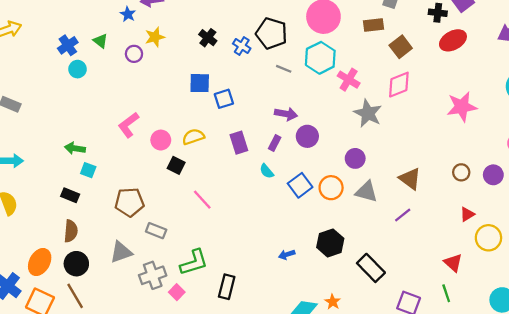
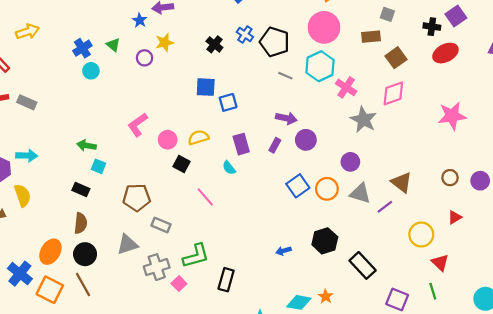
blue cross: (242, 46) -> (245, 34), moved
cyan semicircle: (267, 171) -> (229, 168), moved
purple line: (403, 215) -> (385, 207), moved
yellow circle: (488, 238) -> (421, 234), moved

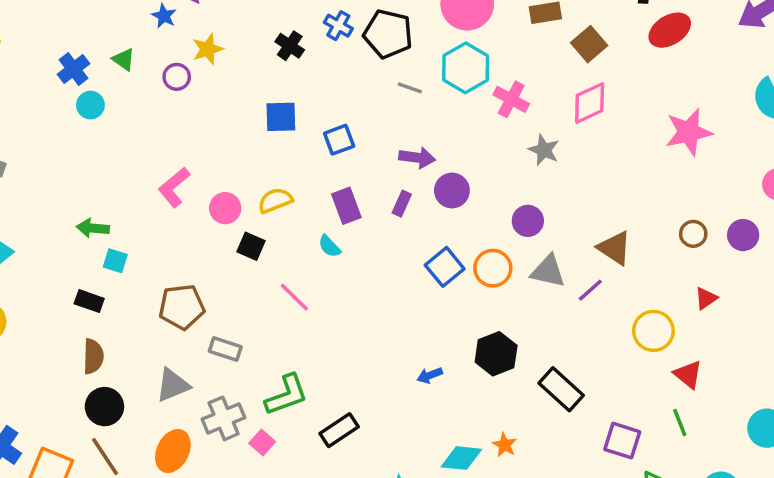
blue square: (228, 102) -> (339, 140), moved
gray star: (363, 120) -> (544, 150), size x0.7
orange ellipse: (50, 252) -> (173, 451), moved
black rectangle: (226, 280) -> (339, 430), turned 45

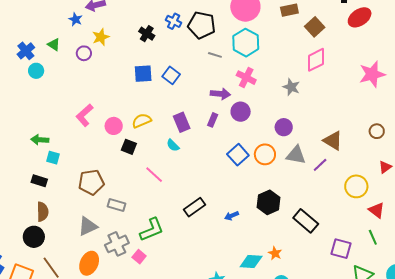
pink cross: (511, 99) -> (246, 78), moved
blue square: (339, 140) -> (171, 75), moved, turned -30
black circle: (104, 407) -> (34, 237), moved
black rectangle: (339, 430) -> (195, 207), moved

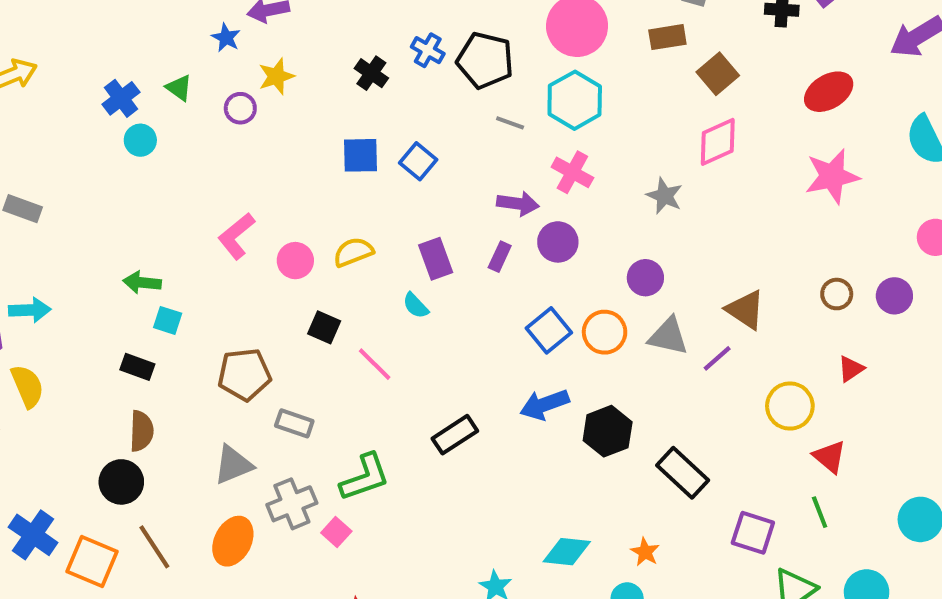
red ellipse: (360, 17) -> (829, 92), moved
black square: (129, 147) -> (324, 327), moved
blue arrow: (232, 216) -> (545, 404), moved, size x1.6
orange star: (275, 253) -> (645, 552), moved

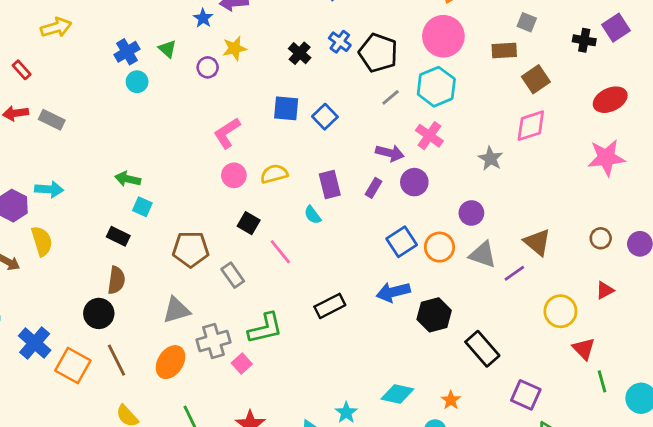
gray line: (510, 123) -> (391, 97), turned -66
pink L-shape: (236, 236) -> (227, 133), moved
gray rectangle: (294, 423) -> (233, 275), moved, turned 30
green line: (820, 512) -> (602, 381), moved

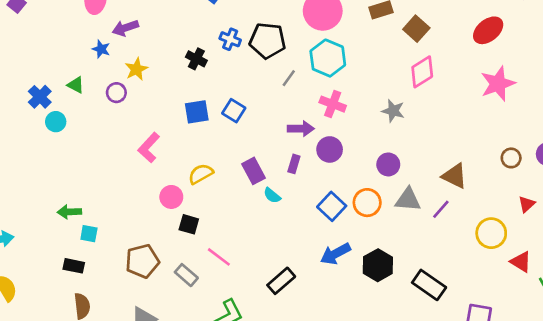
pink circle: (234, 175) -> (171, 197), moved
cyan semicircle: (313, 215) -> (272, 195), moved
pink line: (280, 252) -> (219, 257), moved

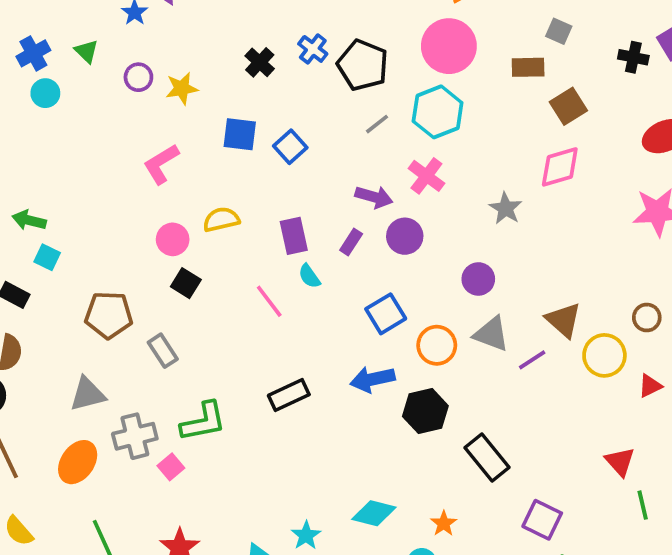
yellow star: (136, 69) -> (182, 88), moved
orange circle: (367, 203) -> (437, 345), moved
yellow circle: (491, 233) -> (604, 355), moved
pink line: (219, 257) -> (269, 301), moved

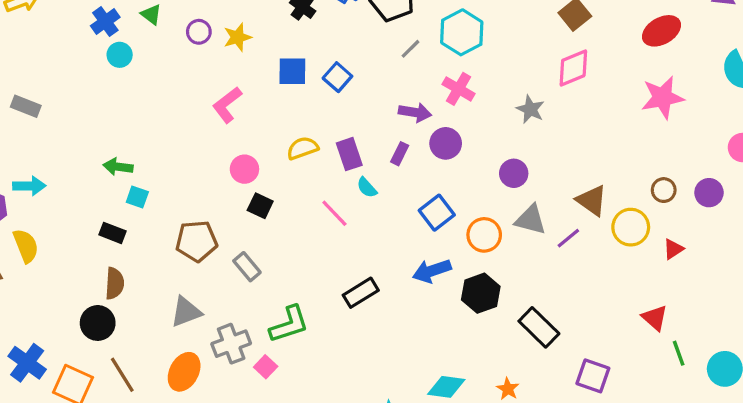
yellow semicircle: (221, 220) -> (303, 148), moved

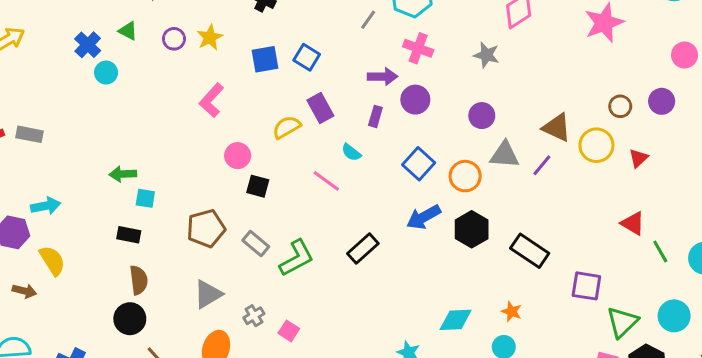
purple rectangle: (349, 154) -> (320, 108), moved
green L-shape: (289, 324) -> (297, 258), moved
gray cross: (231, 344) -> (254, 316), size x0.6

